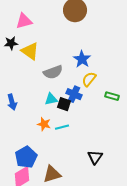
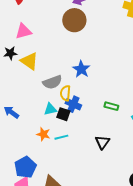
yellow semicircle: (89, 79) -> (65, 93), moved, turned -35
blue arrow: (12, 102) -> (11, 112), turned 140
black triangle: (95, 157) -> (102, 142), moved

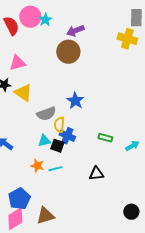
black triangle: (102, 142) -> (96, 174), turned 49

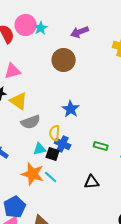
purple arrow: (75, 31) -> (80, 32), moved
gray semicircle: (46, 114) -> (31, 122), moved
orange star: (37, 166) -> (33, 174), size x1.6
cyan line: (55, 169) -> (51, 177), turned 56

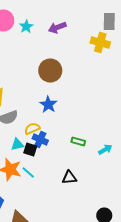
cyan star: (41, 28) -> (26, 26), moved
brown circle: (64, 60) -> (50, 70), moved
yellow semicircle: (55, 133) -> (32, 128), turned 63

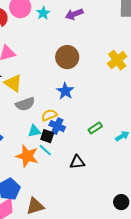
yellow cross: (100, 42) -> (117, 60), moved, turned 36
green rectangle: (78, 142) -> (95, 128), turned -48
cyan line: (28, 172) -> (45, 150), moved
black triangle: (69, 178) -> (77, 162), moved

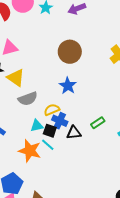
black triangle: (77, 162) -> (74, 133), moved

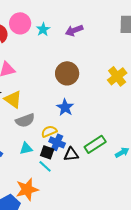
green rectangle: (98, 123) -> (95, 144), size x1.5
cyan triangle: (37, 126) -> (26, 148), moved
orange star: (30, 151) -> (27, 189), moved, turned -30

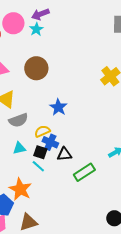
purple arrow: (74, 30) -> (40, 14), moved
brown circle: (67, 73) -> (36, 68), moved
green rectangle: (95, 144) -> (84, 172), moved
orange star: (27, 189) -> (20, 189), turned -30

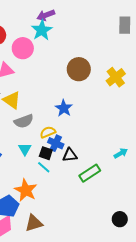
pink circle: (13, 23) -> (23, 48), moved
cyan star: (36, 29) -> (42, 30), size x1.5
brown circle: (36, 68) -> (79, 69), moved
cyan triangle: (19, 148) -> (25, 149), turned -48

